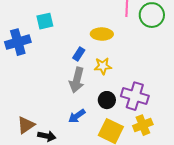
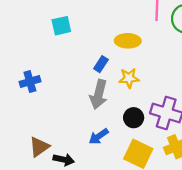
blue cross: (18, 42) -> (30, 82), moved, size x0.7

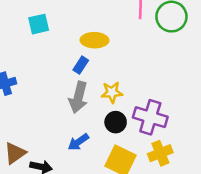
yellow ellipse: (128, 41) -> (94, 40), moved
yellow star: (129, 78) -> (112, 92), moved

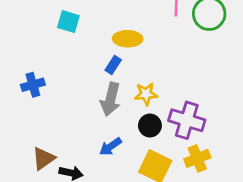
cyan square: (39, 24) -> (68, 22), turned 30

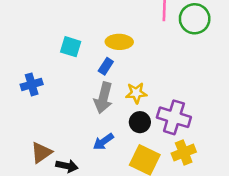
cyan square: (68, 22) -> (71, 47), moved

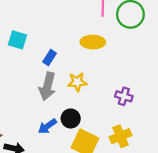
yellow ellipse: (119, 42) -> (93, 42), moved
purple cross: (174, 117) -> (124, 96), moved, size x0.6
black circle: (140, 122) -> (71, 118), moved

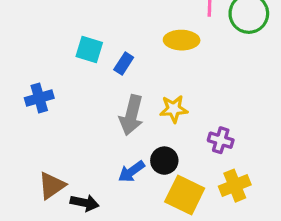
yellow ellipse: (93, 42) -> (182, 40), moved
blue rectangle: (50, 58) -> (124, 64), moved
purple cross: (124, 96) -> (221, 140), moved

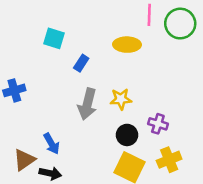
cyan square: (89, 49) -> (54, 38), moved
black circle: (164, 161) -> (127, 135), moved
blue arrow: (131, 171) -> (51, 144), moved, turned -85

